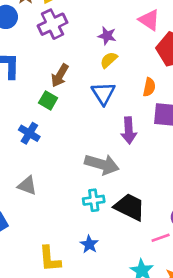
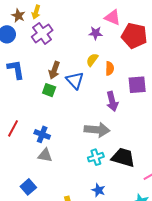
purple star: (107, 36) -> (96, 33), moved
yellow semicircle: (109, 60) -> (92, 60), moved
orange semicircle: (149, 87) -> (110, 68), moved
blue triangle: (103, 93) -> (75, 80), moved
blue cross: (29, 133) -> (42, 134), moved

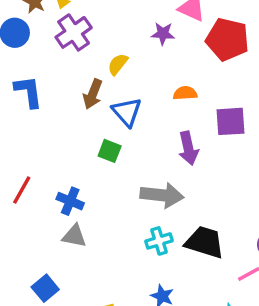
yellow semicircle: (92, 60) -> (118, 64), moved
orange semicircle: (110, 68) -> (185, 93), turned -96
green square: (49, 90) -> (110, 151), moved

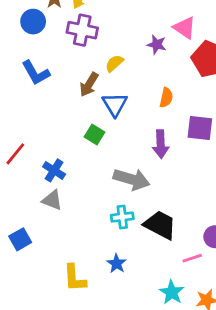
purple cross: (74, 32) -> (82, 30), turned 36
blue L-shape: (29, 92) -> (36, 73), turned 148
orange semicircle: (185, 93) -> (166, 98), turned 96

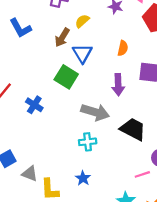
green square: (95, 134) -> (66, 77), size x1.5
gray triangle: (52, 200) -> (30, 174), moved
black trapezoid: (160, 225) -> (133, 129), moved

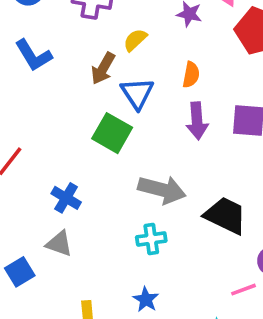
orange semicircle: (123, 48) -> (191, 75), moved
purple arrow: (118, 85) -> (197, 121), moved
blue cross: (34, 105) -> (66, 198), moved
gray triangle: (30, 174) -> (59, 244), moved

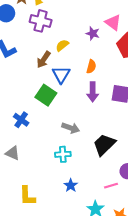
gray arrow: (162, 190) -> (71, 128), size x0.7
blue cross: (66, 198) -> (21, 120), moved
black trapezoid: (226, 215) -> (104, 145), turned -75
blue star: (146, 300) -> (71, 185), moved

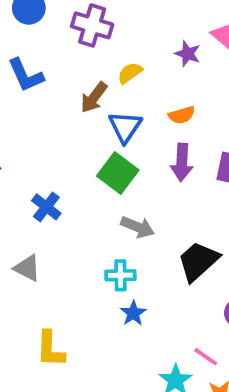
orange semicircle: (91, 67) -> (182, 115), turned 56
green square: (46, 95) -> (118, 173), moved
blue star: (71, 185) -> (133, 313), moved
pink line: (111, 186) -> (206, 357), moved, turned 48

